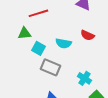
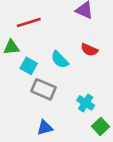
cyan semicircle: (63, 43) -> (60, 60), turned 35

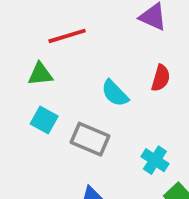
red semicircle: (89, 50) -> (161, 78), turned -98
cyan square: (29, 66) -> (44, 120), moved

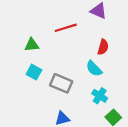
red line: (67, 36) -> (66, 28), moved
cyan semicircle: (115, 93) -> (94, 69), moved

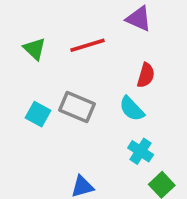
green triangle: (32, 45) -> (35, 49), moved, turned 49
gray rectangle: (61, 83) -> (77, 107), moved

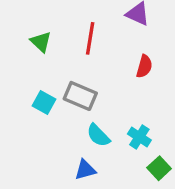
red line: (88, 45) -> (90, 38), turned -64
cyan semicircle: (132, 109) -> (98, 135), moved

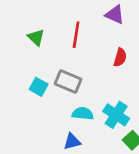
cyan semicircle: (98, 135) -> (83, 114), turned 140
cyan cross: (139, 137) -> (116, 115), size x1.4

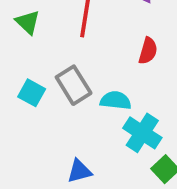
gray rectangle: (68, 81) -> (74, 85), turned 35
cyan semicircle: (83, 114) -> (116, 100), moved

